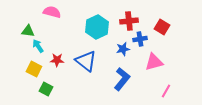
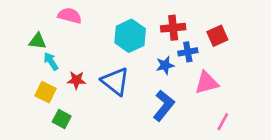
red square: (162, 27) -> (217, 36), turned 35

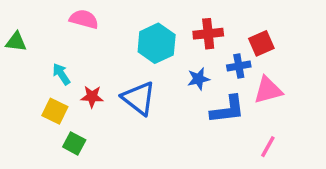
green triangle: (37, 41) -> (16, 42), moved
blue cross: (188, 52) -> (239, 66), moved
pink triangle: (207, 83) -> (268, 90), moved
blue L-shape: (164, 106) -> (228, 110), moved, turned 44

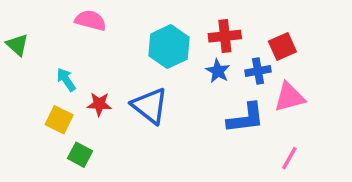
green triangle: (16, 42) -> (17, 45), turned 35
blue star: (198, 79) -> (218, 71), moved, turned -30

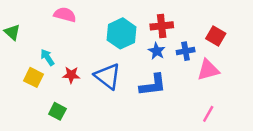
red square: (282, 47) -> (216, 36), moved, turned -36
blue L-shape: (246, 118) -> (153, 85), moved
yellow square: (59, 120) -> (34, 77), moved

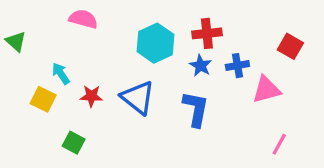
red square: (216, 36) -> (290, 46), moved
blue L-shape: (153, 85) -> (196, 109), turned -72
pink line: (208, 114) -> (279, 144), moved

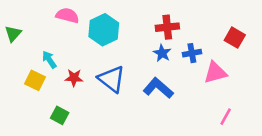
green triangle: (16, 41) -> (13, 34), turned 30
cyan hexagon: (156, 43) -> (104, 30), moved
blue L-shape: (196, 109) -> (158, 88), turned -60

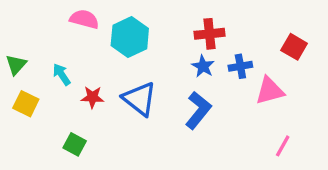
green triangle: (13, 34) -> (16, 65), moved
yellow square: (35, 80) -> (26, 104), moved
blue L-shape: (158, 88) -> (198, 110), turned 88

